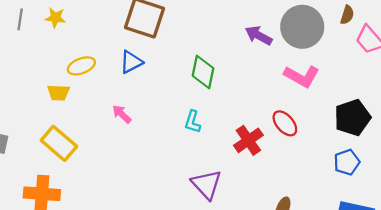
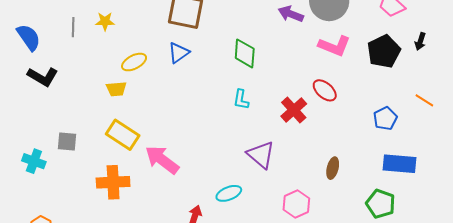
pink arrow: (122, 114) -> (162, 160), moved, size x1.8
black pentagon: (352, 118) -> (384, 51), moved

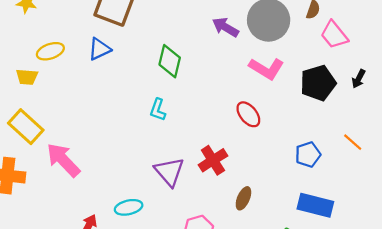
red cross: (294, 110) -> (213, 160), moved

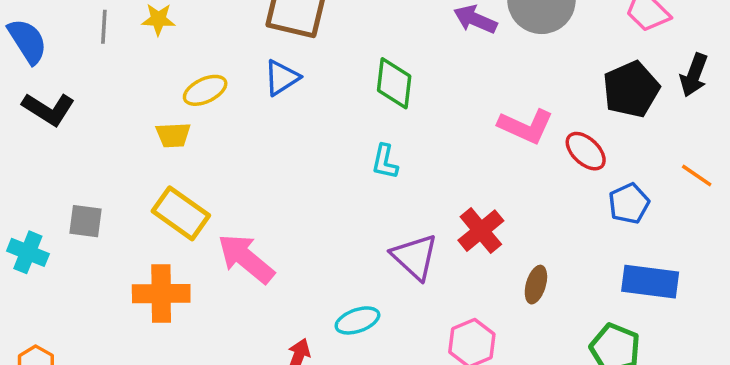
pink L-shape: (266, 69) -> (526, 126), moved
black arrow: (359, 79) -> (694, 75), size x1.4
red ellipse: (248, 114) -> (586, 151), moved

